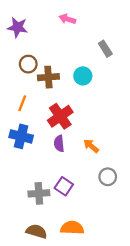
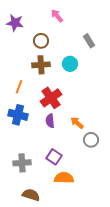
pink arrow: (67, 19) -> (57, 16), turned 32
brown circle: (28, 64) -> (41, 41), moved
gray circle: (108, 177) -> (91, 140), moved
gray cross: (39, 193) -> (22, 163), moved
orange semicircle: (72, 228) -> (64, 178), moved

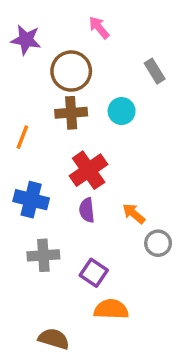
brown circle: (41, 41) -> (71, 71), size x1.5
orange line: (19, 87) -> (22, 137), moved
gray cross: (22, 163) -> (43, 255), moved

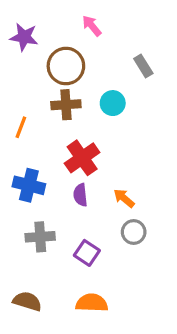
gray circle: (158, 243) -> (134, 232), moved
orange semicircle: (111, 309) -> (92, 303), moved
brown semicircle: (54, 339) -> (27, 301), moved

